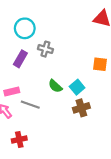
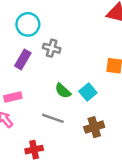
gray line: (30, 105) -> (53, 118), moved
brown cross: (81, 108) -> (94, 127), moved
red cross: (19, 139) -> (34, 150), moved

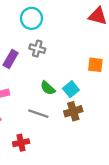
cyan circle: (28, 24) -> (31, 18), moved
brown cross: (94, 127) -> (73, 111), moved

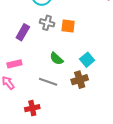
orange square: (95, 65) -> (68, 26), moved
cyan square: (71, 89) -> (87, 60), moved

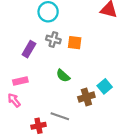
cyan square: (87, 60) -> (105, 86), moved
gray line: (48, 82) -> (60, 116), moved

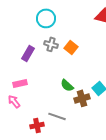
orange square: (75, 43) -> (71, 47), turned 32
green semicircle: (63, 76) -> (67, 85), moved

